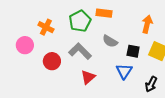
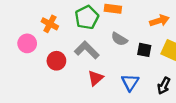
orange arrow: (147, 24) -> (159, 21), turned 60
blue triangle: (124, 71) -> (130, 82), moved

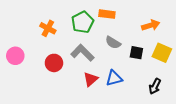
pink circle: (27, 43) -> (15, 56), moved
blue triangle: (130, 82) -> (114, 78), moved, turned 42

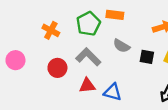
blue triangle: (114, 78) -> (113, 92), moved, turned 30
red triangle: (91, 79) -> (87, 86), moved, turned 35

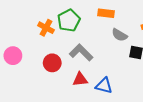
green pentagon: (88, 24) -> (69, 20), moved
gray semicircle: (121, 46) -> (119, 35), moved

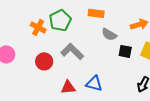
red triangle: (80, 79) -> (68, 87), moved

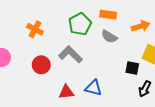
orange rectangle: (96, 13) -> (108, 15), moved
green pentagon: (60, 20) -> (80, 24), moved
black square: (125, 51) -> (132, 68), moved

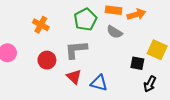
orange arrow: (141, 26) -> (136, 14), moved
gray L-shape: (71, 54) -> (76, 50), turned -50
red triangle: (66, 92) -> (74, 77), moved, turned 49

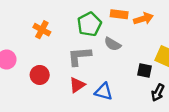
gray semicircle: (115, 32) -> (113, 44), moved
red circle: (47, 60) -> (40, 75), moved
red triangle: (74, 77) -> (77, 85), turned 42

